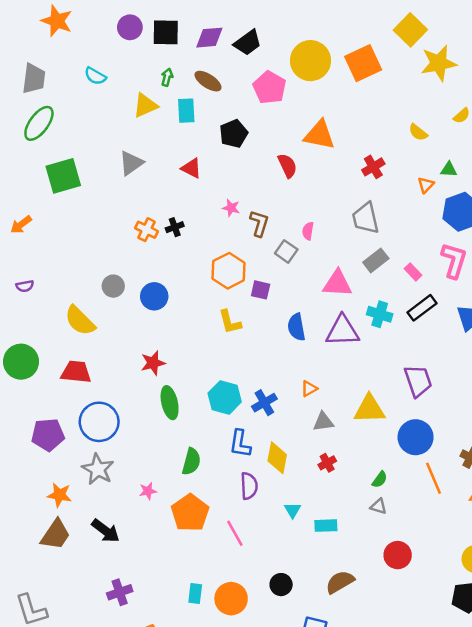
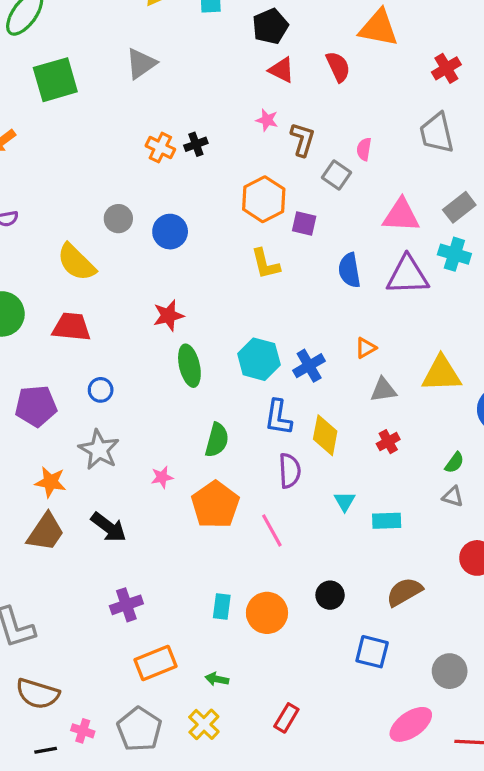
red triangle: (191, 168) -> (282, 70), moved
gray rectangle: (376, 260) -> (459, 207), moved
blue circle: (99, 422) -> (101, 390), size x0.5

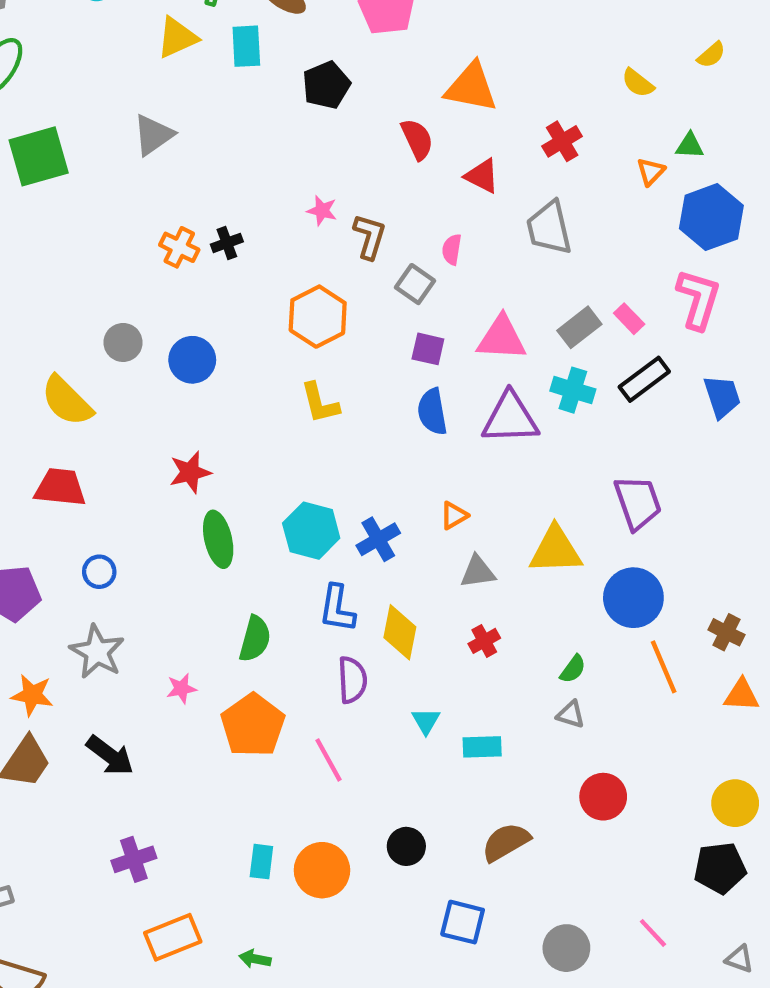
red triangle: (282, 70) -> (482, 176), moved
purple square: (304, 223) -> (428, 349), moved

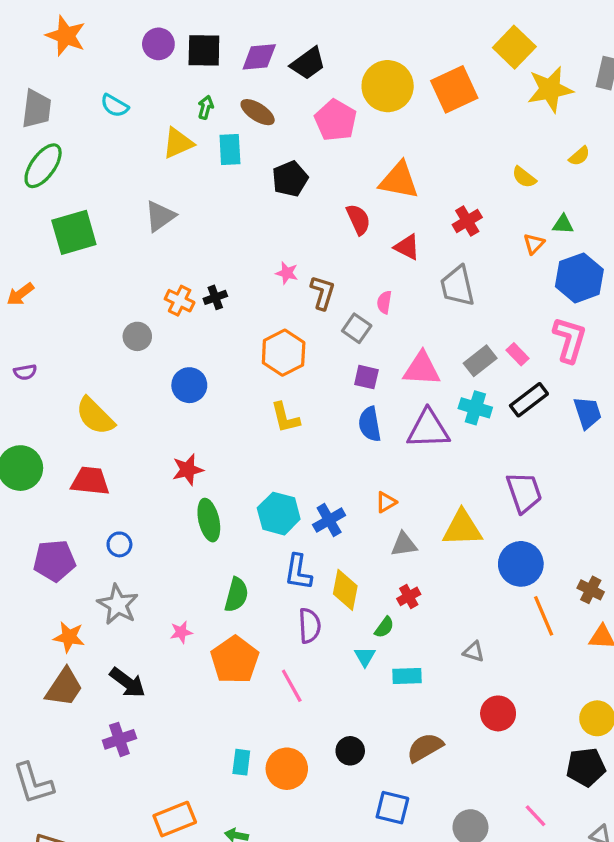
gray circle: (123, 342) -> (137, 336), moved
green semicircle: (573, 669) -> (384, 627), moved
purple cross: (134, 859) -> (119, 739), moved

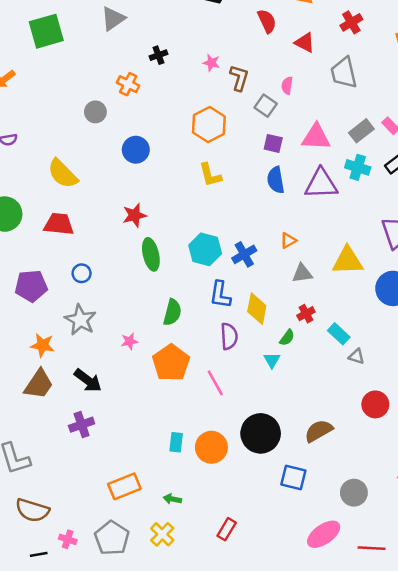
black cross: (215, 297) -> (158, 55), moved
cyan rectangle: (407, 676) -> (339, 334), moved, turned 45
black circle: (350, 751) -> (261, 433), size x1.8

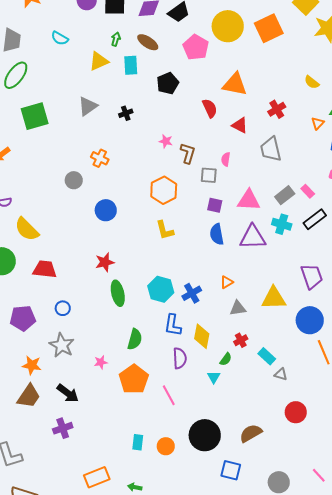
black cross: (158, 55) -> (126, 113), moved
gray square: (266, 106) -> (209, 175), turned -30
yellow semicircle: (63, 174) -> (27, 229), moved
orange circle: (211, 447) -> (166, 446), size x0.7

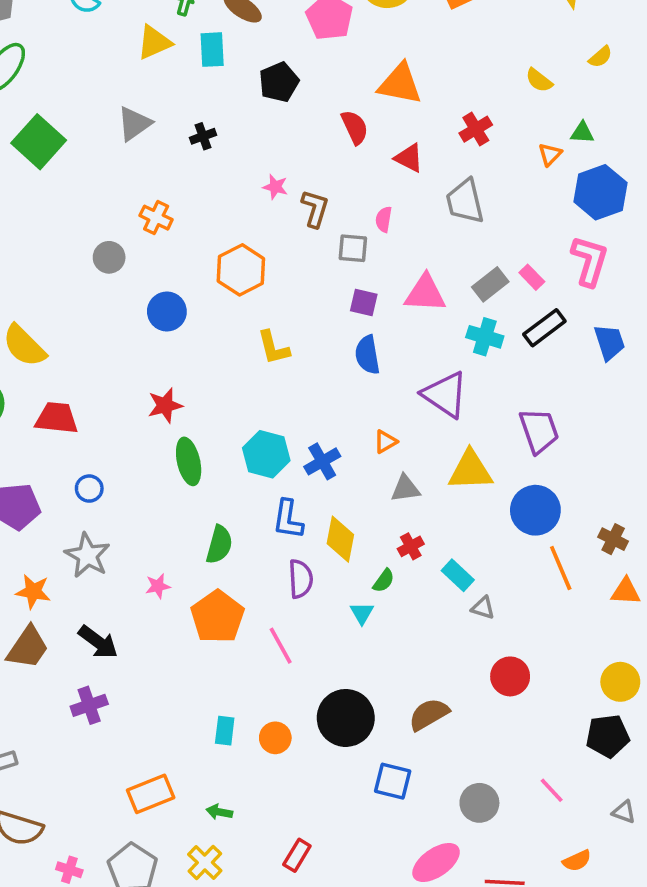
green square: (35, 116) -> (39, 142), turned -32
orange hexagon: (164, 190) -> (241, 270), moved
purple triangle: (253, 237) -> (445, 395), moved, turned 36

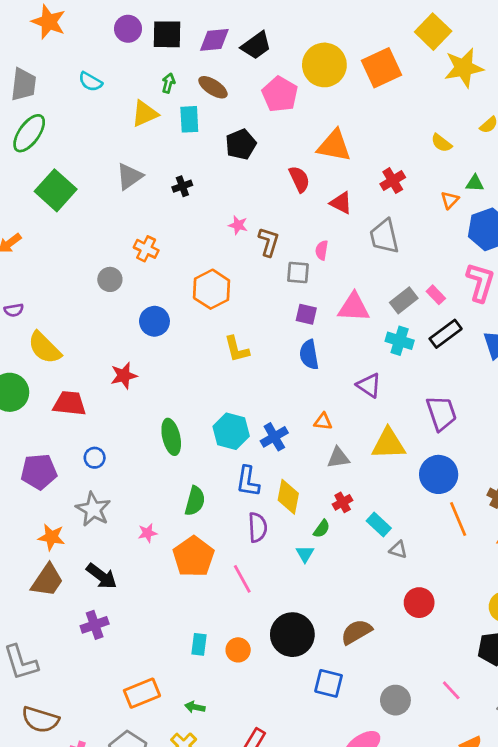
purple triangle: (445, 395) -> (369, 385), size x0.7
red star: (165, 405) -> (124, 376), moved
orange triangle: (385, 442) -> (323, 422), turned 36

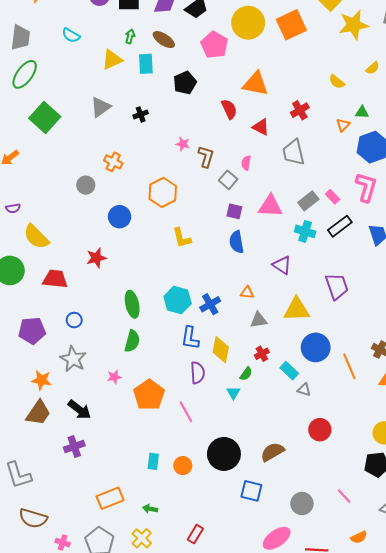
gray square: (298, 272) -> (228, 180), turned 36
blue circle: (439, 474) -> (316, 347), moved
green semicircle: (195, 501) -> (132, 341), moved

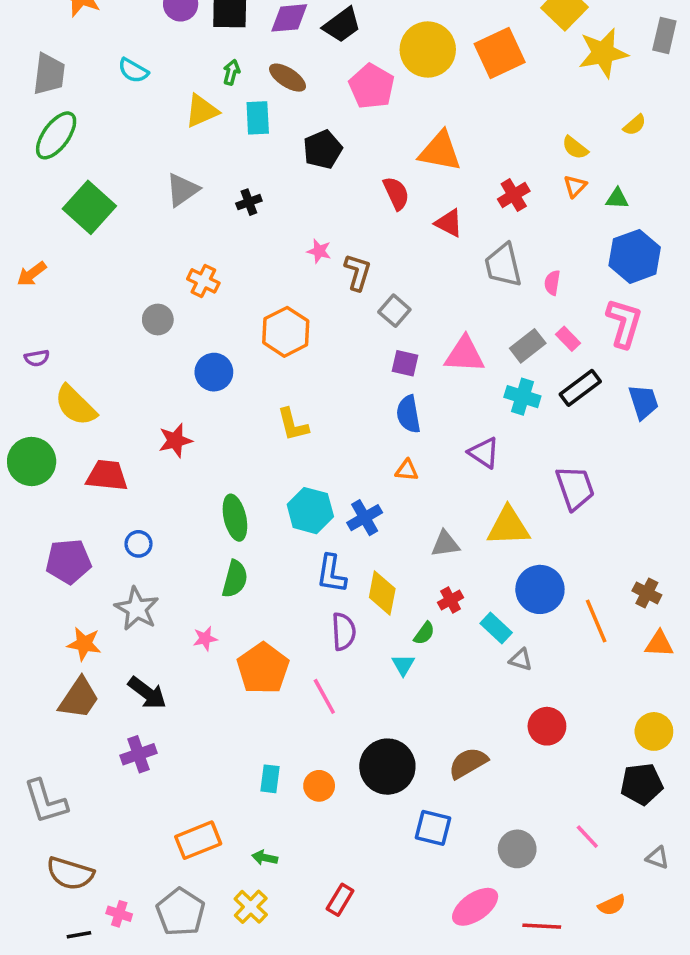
orange triangle: (343, 125) -> (575, 186), moved
pink semicircle: (246, 163) -> (552, 283), moved
yellow L-shape: (182, 238) -> (293, 425), moved
orange triangle: (247, 293) -> (407, 470), moved

